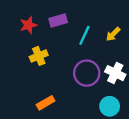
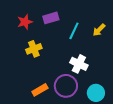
purple circle: (87, 73) -> (66, 86), moved
white cross: (115, 73) -> (79, 64), moved

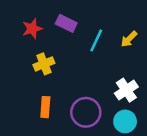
purple rectangle: (51, 18) -> (66, 23), turned 42
white cross: (79, 64) -> (126, 90), moved, turned 30
orange rectangle: (40, 90) -> (45, 107), moved, turned -56

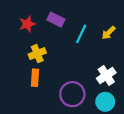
orange rectangle: (45, 107) -> (35, 78), moved

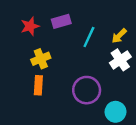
purple rectangle: (56, 20) -> (61, 21), turned -42
white cross: (106, 76) -> (120, 60), moved
purple circle: (72, 94) -> (87, 90), moved

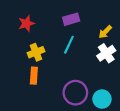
purple rectangle: (61, 21) -> (71, 19), moved
cyan line: (89, 37) -> (69, 45), moved
purple circle: (87, 90) -> (75, 93), moved

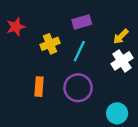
red star: (26, 23) -> (16, 27), moved
yellow cross: (36, 52) -> (50, 44), moved
purple circle: (75, 93) -> (78, 88), moved

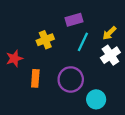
red star: (16, 27) -> (14, 58), moved
cyan line: (79, 51) -> (83, 42), moved
cyan circle: (117, 113) -> (96, 99), moved

